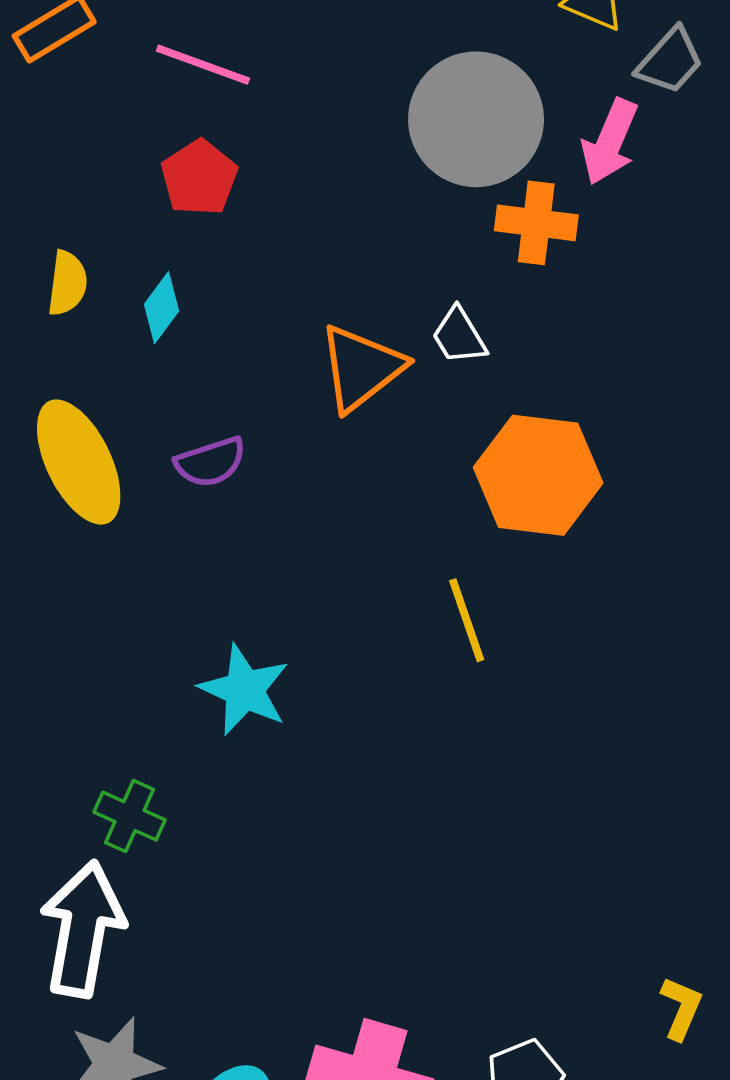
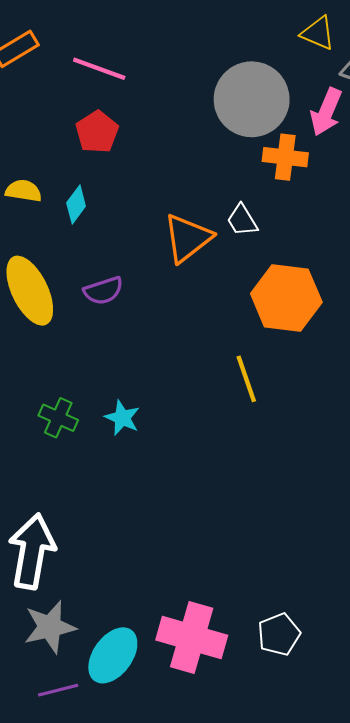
yellow semicircle: (67, 283) -> (24, 191), turned -88
cyan star: (244, 690) -> (122, 418), size x0.7
green cross: (130, 816) -> (58, 418), moved

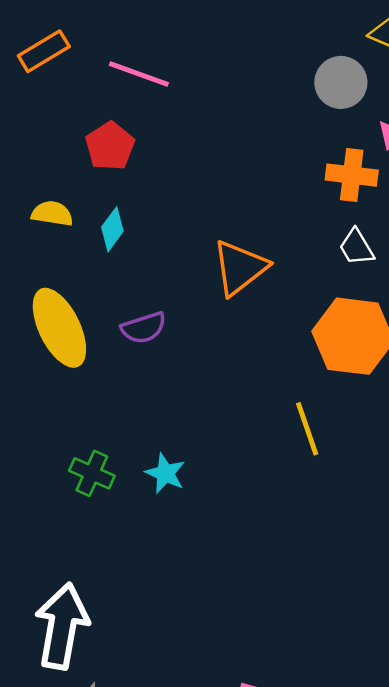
gray circle: (252, 99) -> (341, 82), moved, size x0.6
red pentagon: (97, 132) -> (110, 146), moved
white trapezoid: (242, 220) -> (357, 247), moved

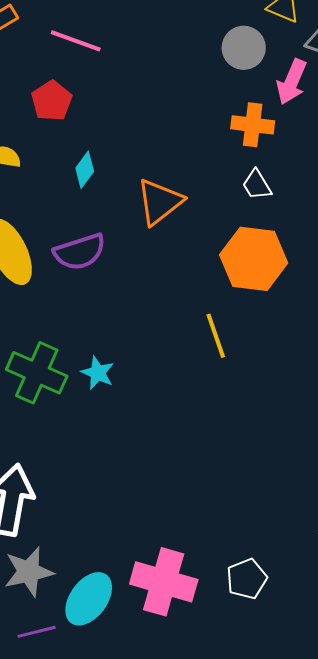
cyan diamond: (112, 229) -> (85, 170), moved
purple semicircle: (144, 328) -> (80, 252), size x1.4
green cross: (92, 473) -> (37, 373), size x1.6

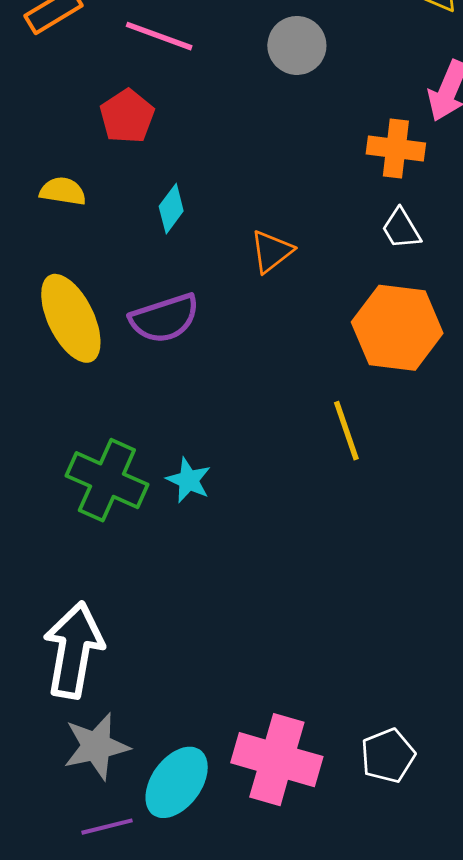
gray circle: (244, 48) -> (297, 45), moved
orange triangle: (160, 202) -> (271, 251), size x0.7

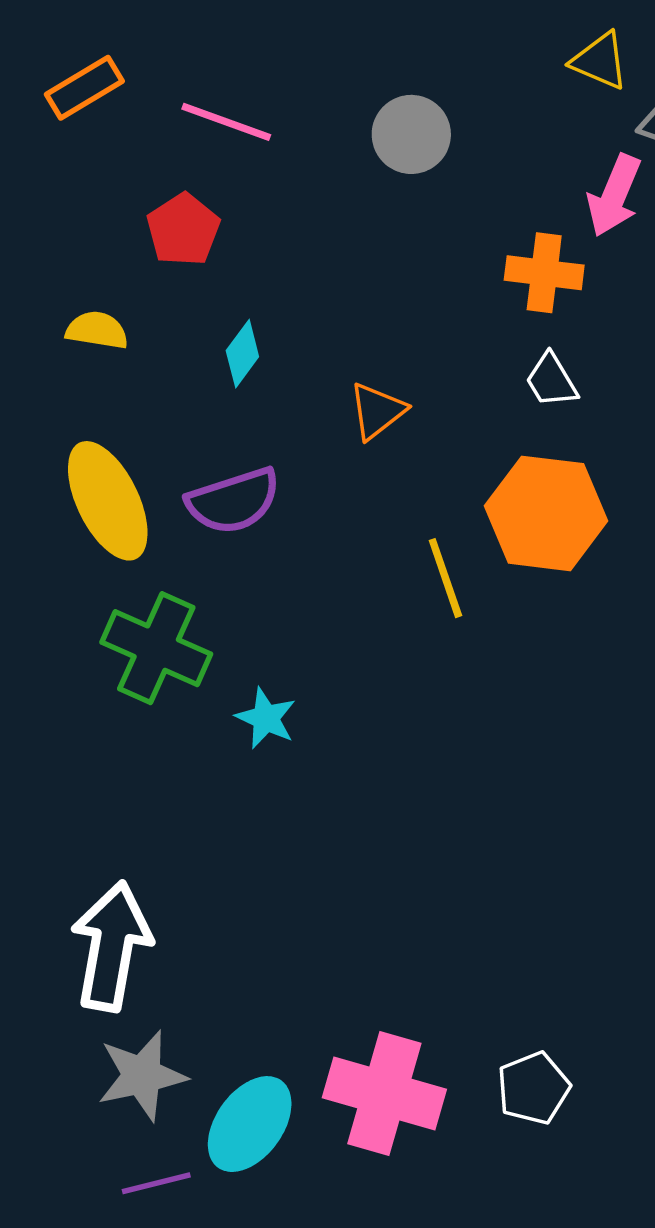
yellow line: (346, 431) -> (445, 578), moved
green cross: (107, 480) -> (156, 648), moved

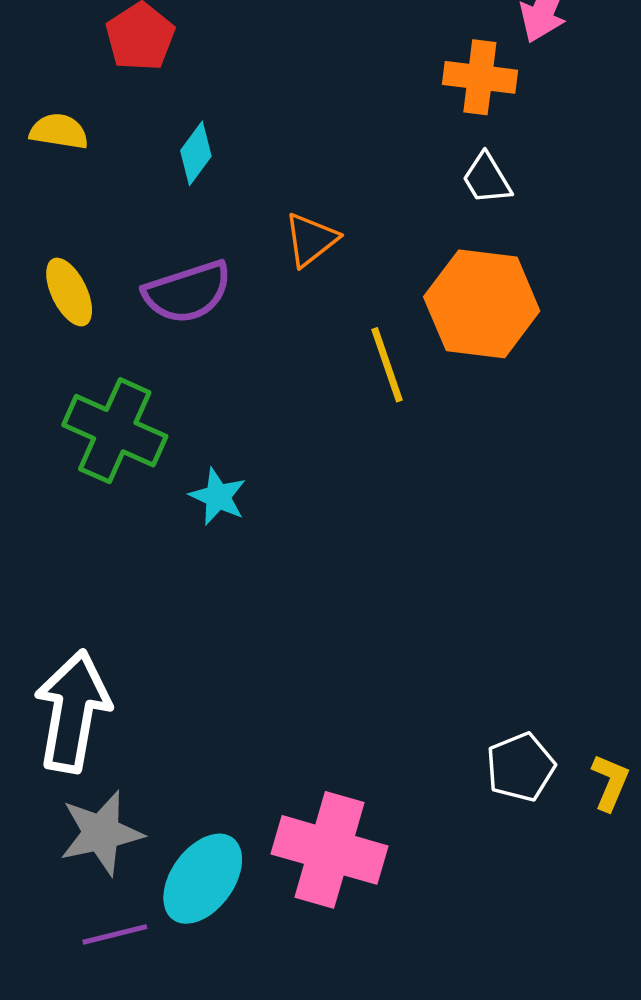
orange triangle: (377, 411) -> (311, 240), moved
yellow ellipse: (108, 501) -> (69, 292), size x0.6
white pentagon: (533, 1088) -> (521, 767), moved

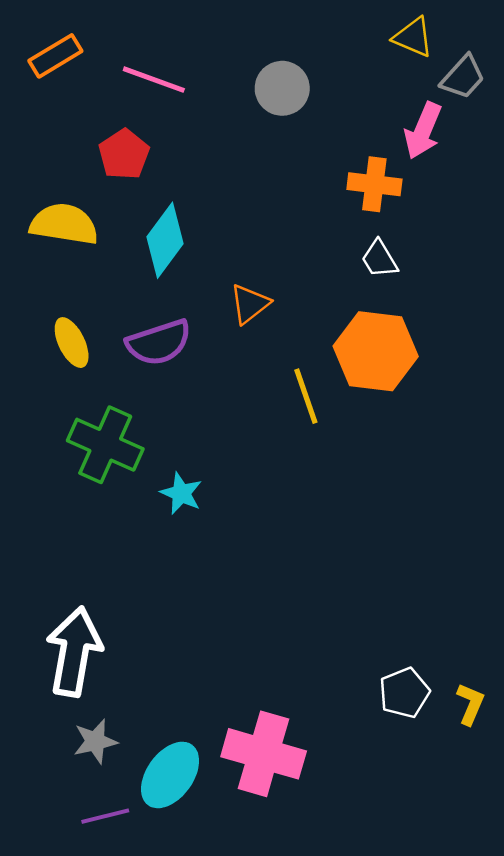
yellow semicircle: (59, 131) -> (64, 224), size x1.6
cyan diamond: (196, 153) -> (165, 240), size x1.6
gray star: (101, 833) -> (95, 741), size x0.7

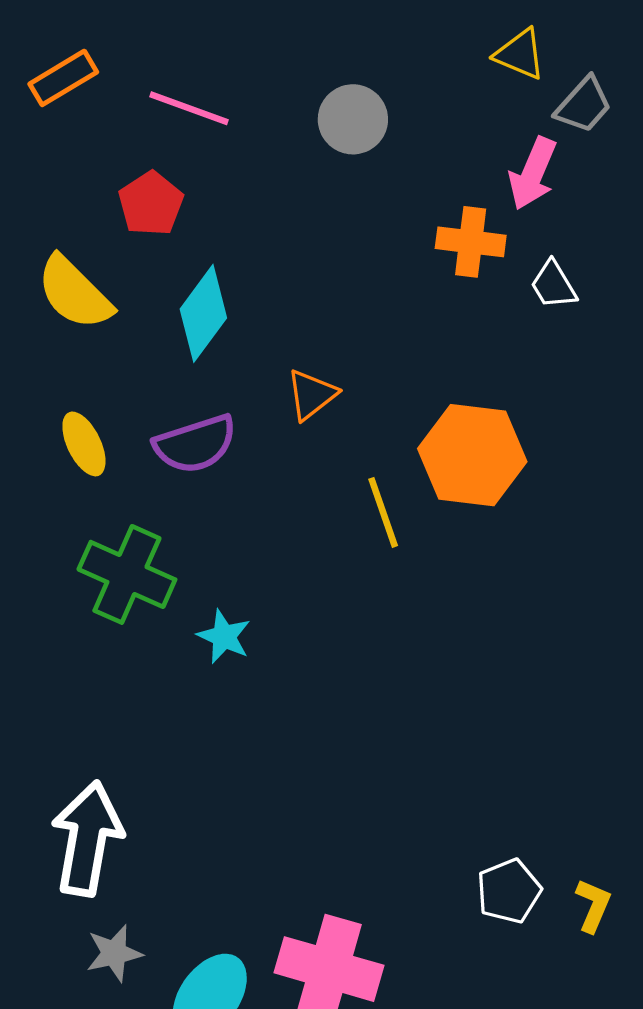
yellow semicircle: (64, 224) -> (74, 293), turned -144
white trapezoid: (379, 259) -> (553, 285), moved

